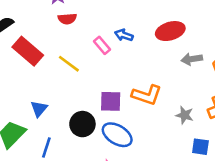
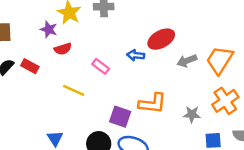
blue arrow: (124, 35) -> (136, 55), moved
red rectangle: (28, 51) -> (30, 66), moved, size x0.6
purple square: (111, 101) -> (120, 117), turned 30

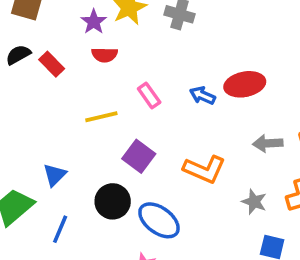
gray arrow: (187, 61) -> (268, 143), moved
yellow line: (74, 90) -> (101, 117), turned -55
purple square: (120, 117) -> (139, 156), moved

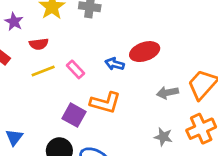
purple star: (94, 22) -> (14, 22), moved
yellow line: (101, 117) -> (43, 71), moved
orange L-shape: (204, 169) -> (105, 103), moved

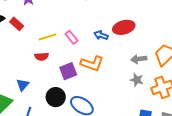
red semicircle: (39, 44) -> (42, 56), moved
purple square: (74, 115) -> (68, 71), turned 36
gray star: (163, 137) -> (137, 80), moved

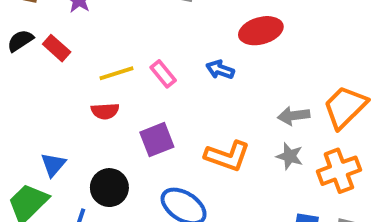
red ellipse: (124, 27) -> (261, 31), moved
orange L-shape: (92, 63) -> (227, 156), moved
blue triangle: (23, 85) -> (53, 165), moved
black circle: (56, 97) -> (109, 188), moved

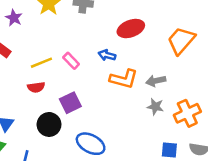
orange trapezoid: (345, 107) -> (181, 40), moved
orange L-shape: (227, 156) -> (124, 79), moved
black circle: (109, 188) -> (49, 124), moved

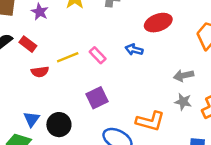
orange L-shape: (124, 79) -> (150, 121), moved
red semicircle: (36, 87) -> (40, 72), moved
black circle: (49, 124) -> (59, 125), moved

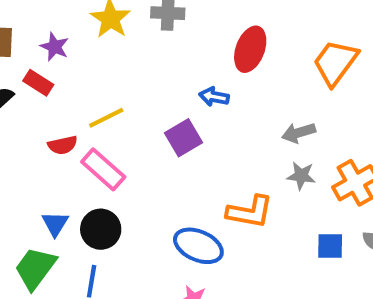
red ellipse: (158, 23) -> (250, 49), turned -45
red rectangle: (28, 44) -> (38, 83), moved
pink rectangle: (98, 55) -> (103, 169), moved, size x1.5
purple square: (97, 98) -> (184, 138), moved

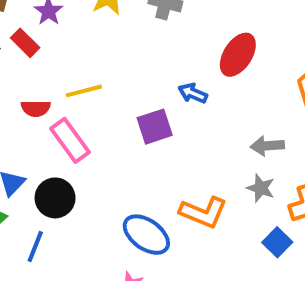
blue square: (330, 246) -> (277, 242), moved, turned 32

